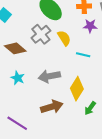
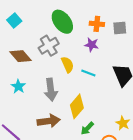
purple star: (90, 26) -> (92, 45), moved
yellow semicircle: (64, 38) -> (68, 65), moved
gray arrow: (49, 76) -> (51, 90), turned -95

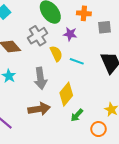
gray square: (120, 28) -> (105, 27), moved
purple star: (92, 45) -> (70, 34), moved

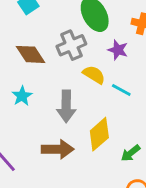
yellow semicircle: (56, 54) -> (94, 75), turned -42
green arrow: (77, 115) -> (131, 153), moved

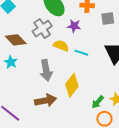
cyan star: (22, 96) -> (11, 62), moved
green arrow: (131, 153) -> (98, 102), moved

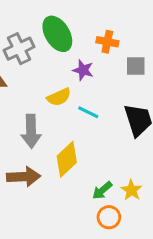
gray cross: (42, 29) -> (19, 49), moved
yellow semicircle: (61, 46) -> (59, 97), turned 126

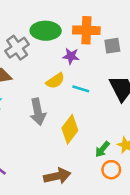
green ellipse: (57, 34) -> (46, 31), turned -48
orange cross: (107, 42) -> (86, 30), size x1.5
brown arrow: (24, 177) -> (57, 176), moved

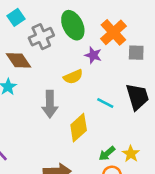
orange cross: (86, 30) -> (113, 32), turned 35
green ellipse: (46, 31) -> (73, 25), turned 52
cyan line: (81, 89) -> (105, 103), moved

